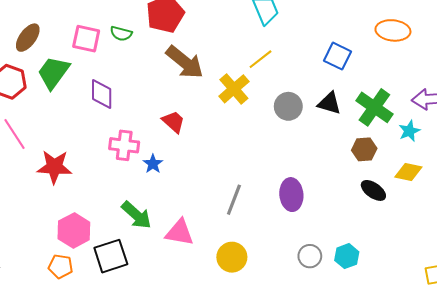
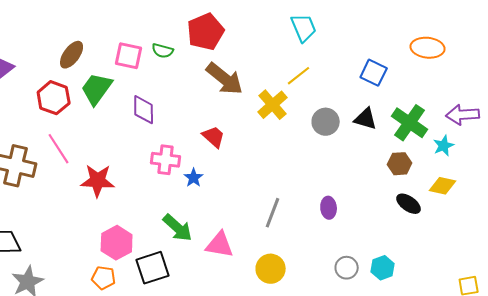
purple ellipse: (291, 195) -> (329, 208), size x0.7

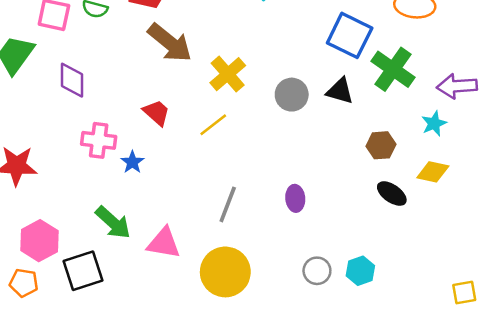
blue square: (374, 73) -> (350, 35), size x1.4
yellow line: (299, 76) -> (213, 125), moved
green cross: (410, 123) -> (393, 69), moved
yellow circle: (271, 269) -> (225, 272), size x1.4

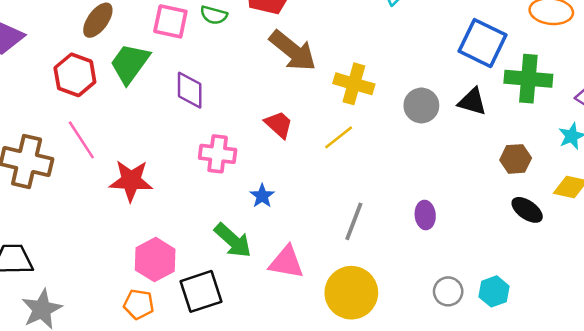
green cross: (393, 69) -> (528, 79), turned -30
yellow cross: (228, 74) -> (354, 84), turned -33
blue star: (132, 162) -> (262, 196), moved

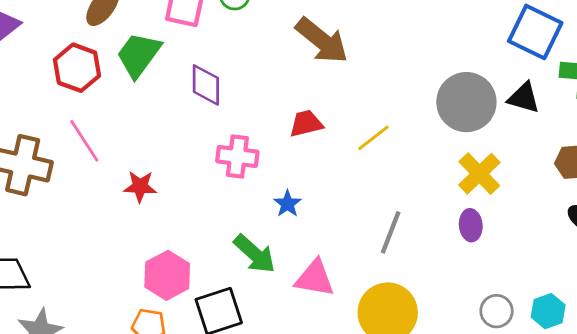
yellow cross: (354, 84) -> (479, 174), moved, turned 30
gray circle: (421, 105) -> (466, 102), size x1.5
red trapezoid: (279, 125) -> (306, 124), turned -56
red star: (131, 181) -> (140, 187), size x0.7

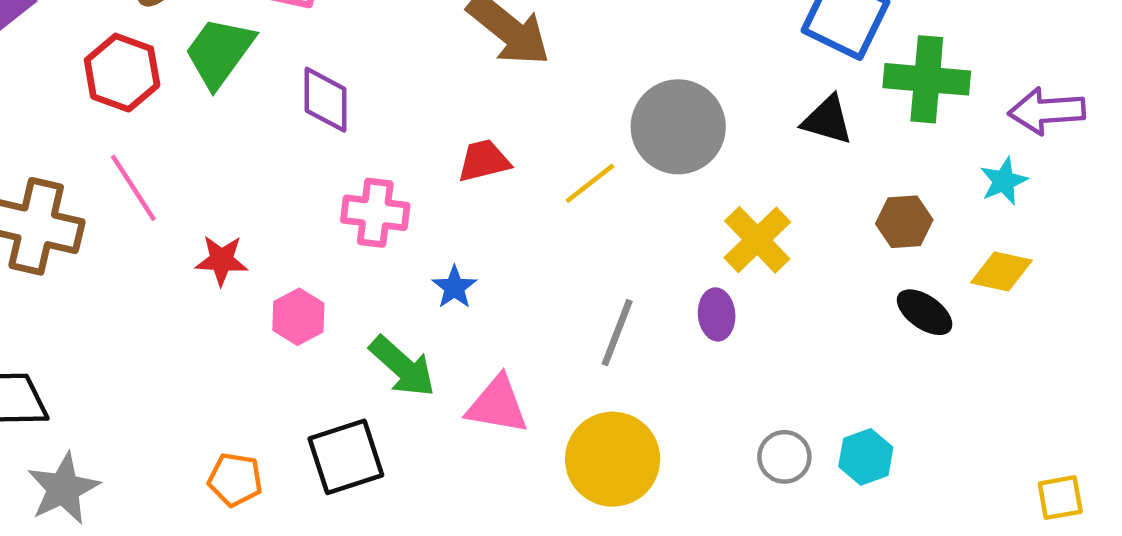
gray circle: (466, 102) -> (678, 127), moved
purple ellipse: (471, 225) -> (717, 314), moved
pink hexagon: (167, 275) -> (298, 317), moved, size x0.7

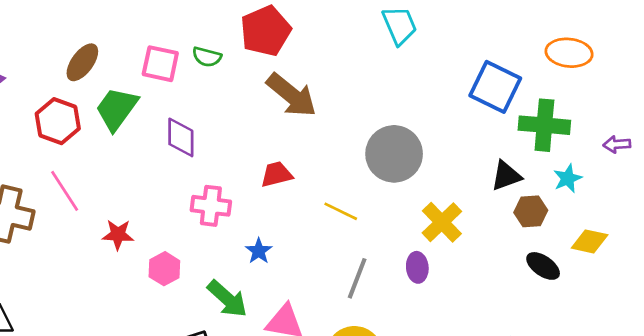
purple arrow: (1047, 111) -> (617, 144), size x0.6
black triangle: (827, 120) -> (506, 176), moved, turned -36
cyan star: (1004, 181) -> (568, 178), moved
yellow line: (590, 183) -> (341, 211), moved, turned 64

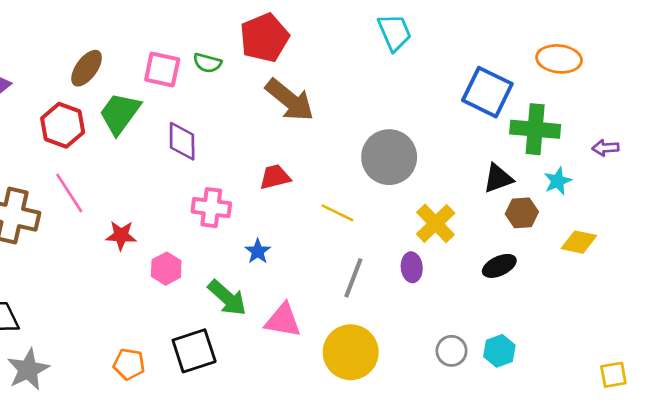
black ellipse: (543, 266) -> (499, 266), moved, turned -60

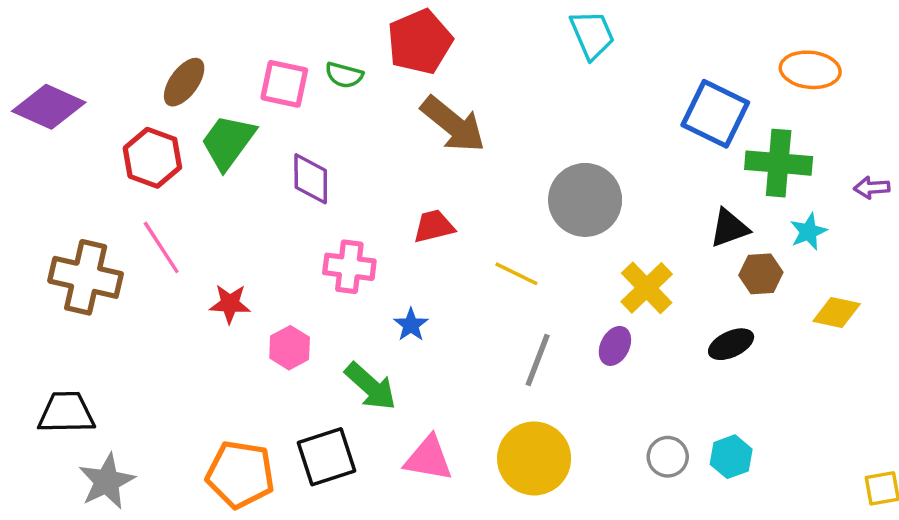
purple ellipse: (412, 267) -> (615, 346), turned 32
pink triangle: (283, 320) -> (429, 458), moved
orange pentagon: (129, 364) -> (240, 474), size x1.6

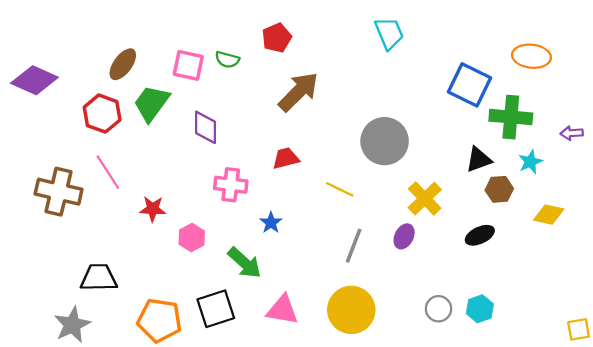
red pentagon: (420, 42) -> (277, 38), size x0.7
brown arrow: (453, 124) -> (298, 92), turned -84
black trapezoid: (66, 413) -> (99, 278), moved

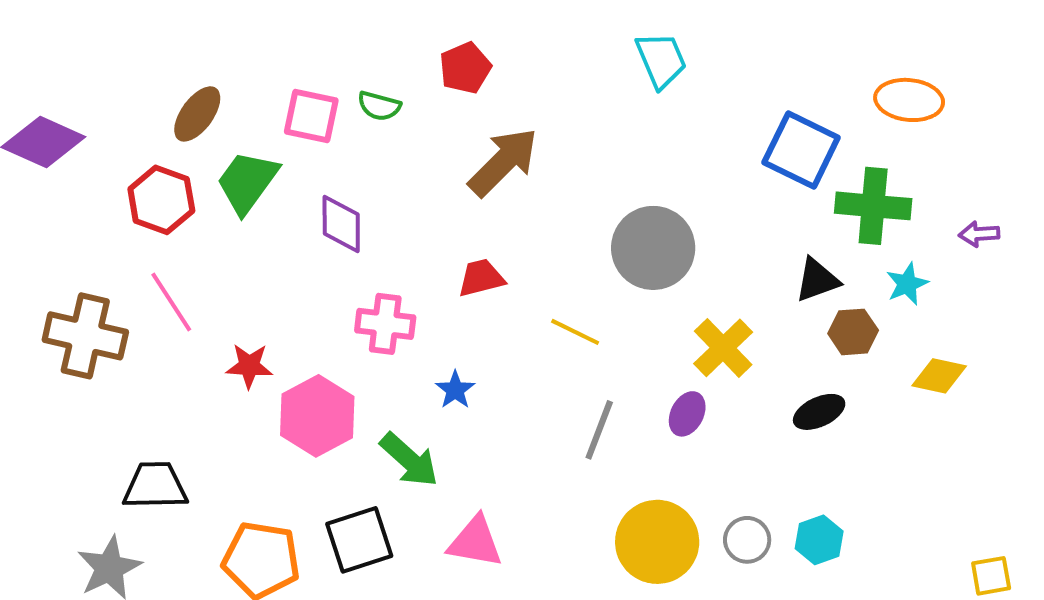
pink hexagon: (192, 238) -> (317, 416), size x1.6
yellow circle: (351, 310) -> (657, 542), moved

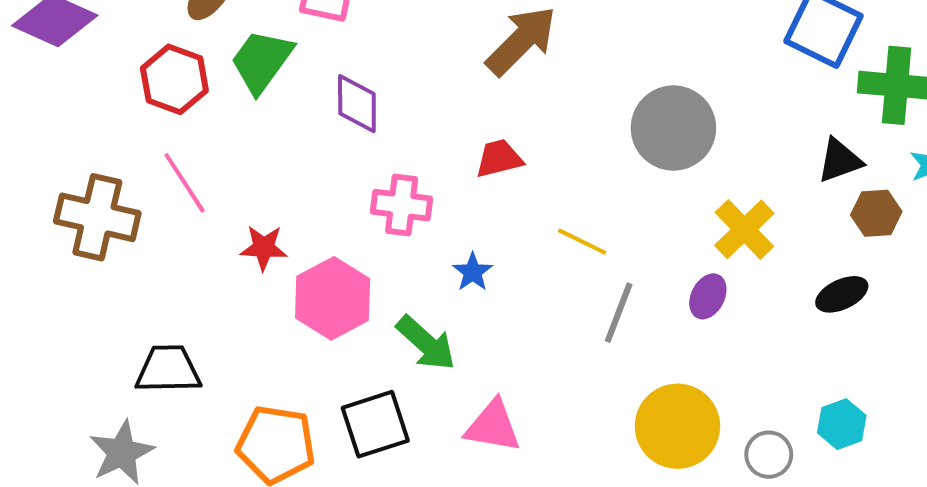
yellow line: (575, 332) -> (582, 242), moved
gray circle: (747, 540) -> (769, 455), moved

